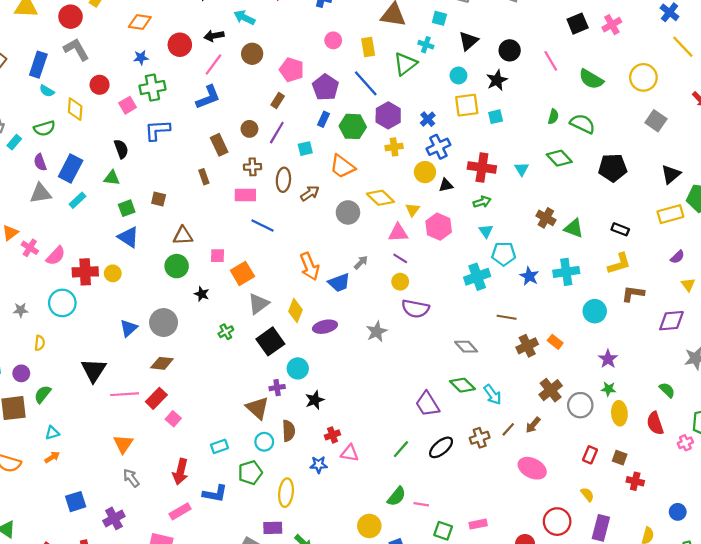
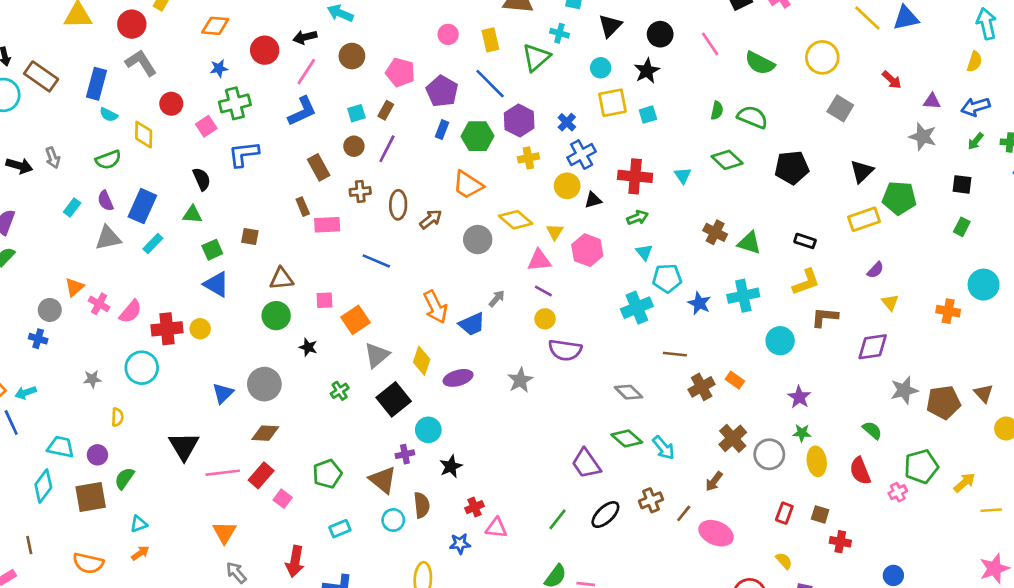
cyan rectangle: (14, 142) -> (72, 207), moved
cyan square: (305, 149) -> (356, 113), moved
pink rectangle: (245, 195) -> (327, 225), moved
brown line: (508, 429) -> (684, 513), moved
green pentagon: (250, 473) -> (327, 474), moved

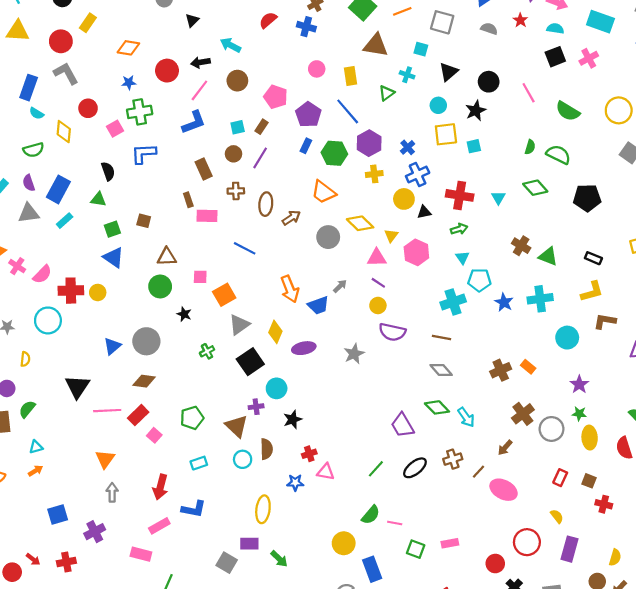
green triangle: (536, 57) -> (387, 93), size x0.7
brown line: (675, 354) -> (442, 338), moved
gray arrow: (236, 573) -> (112, 492), turned 36

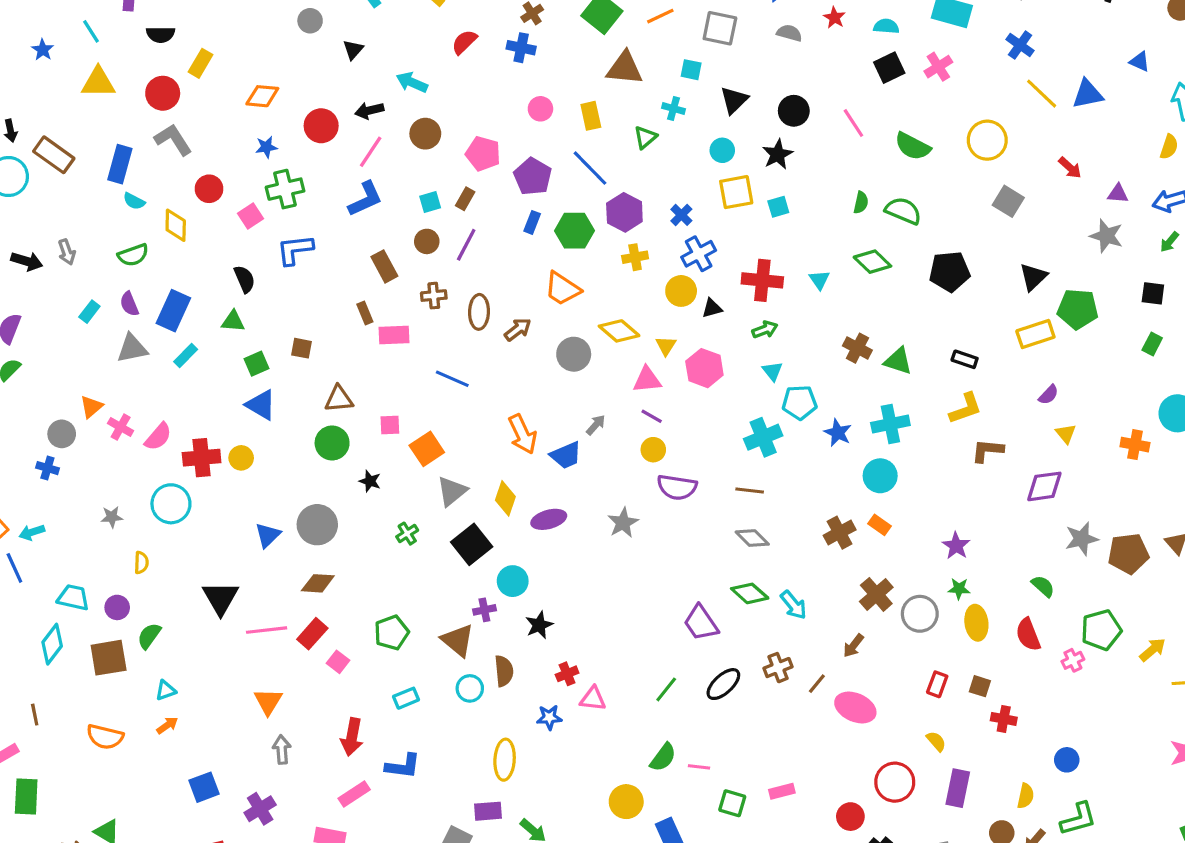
cyan circle: (567, 338) -> (880, 476), moved

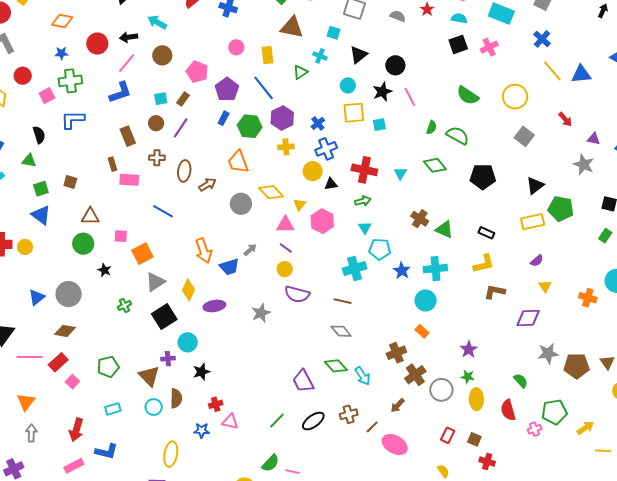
pink line: (853, 123) -> (410, 97), moved
orange trapezoid: (562, 289) -> (238, 162), turned 30
brown cross: (840, 533) -> (396, 353), moved

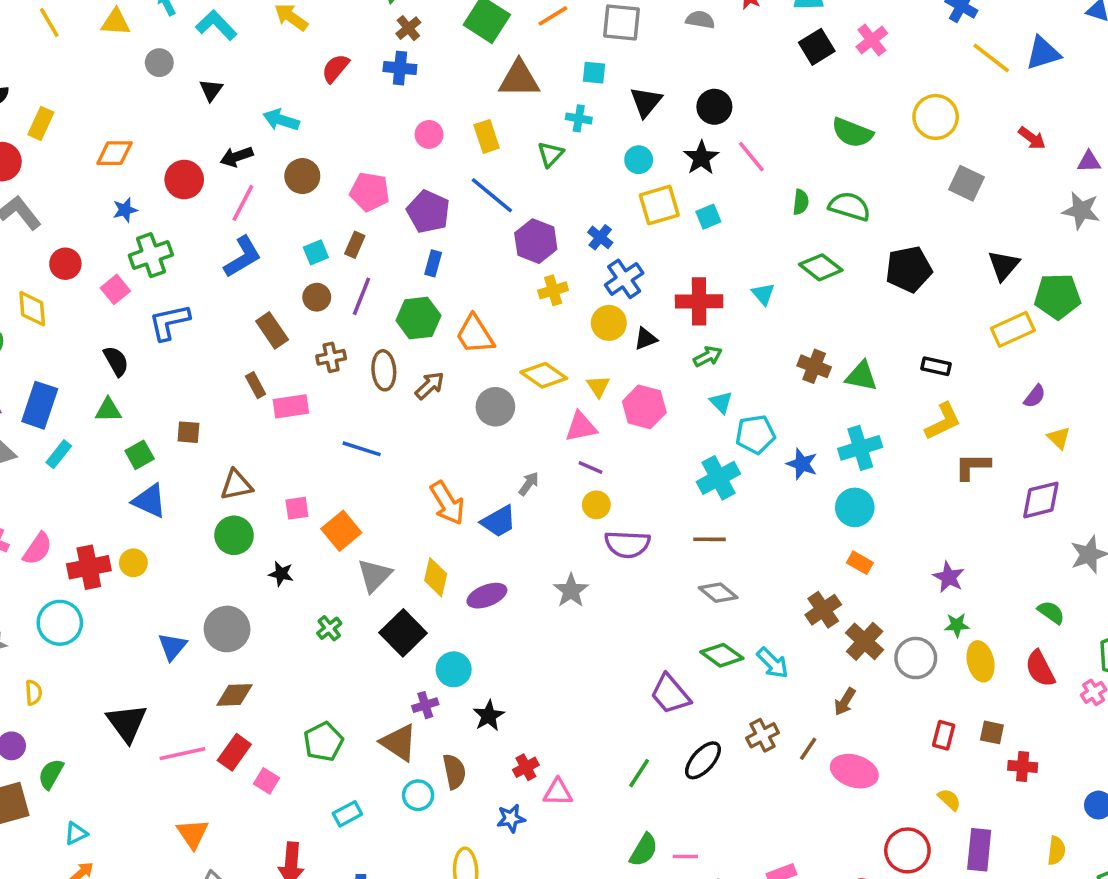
green hexagon: (250, 126) -> (418, 318), moved

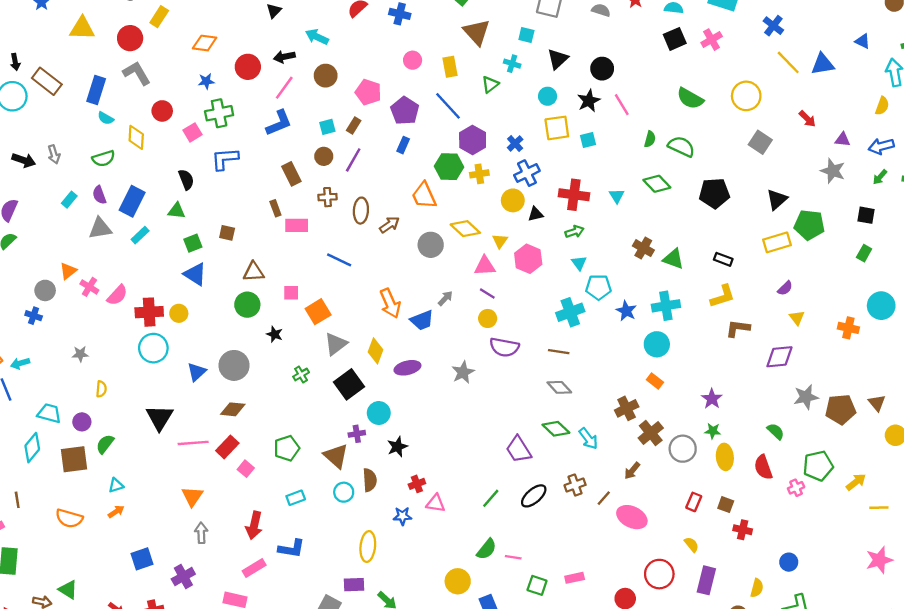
brown triangle: (519, 79) -> (477, 32), turned 40
green hexagon: (418, 318) -> (449, 167), moved
cyan circle: (60, 623) -> (153, 348), moved

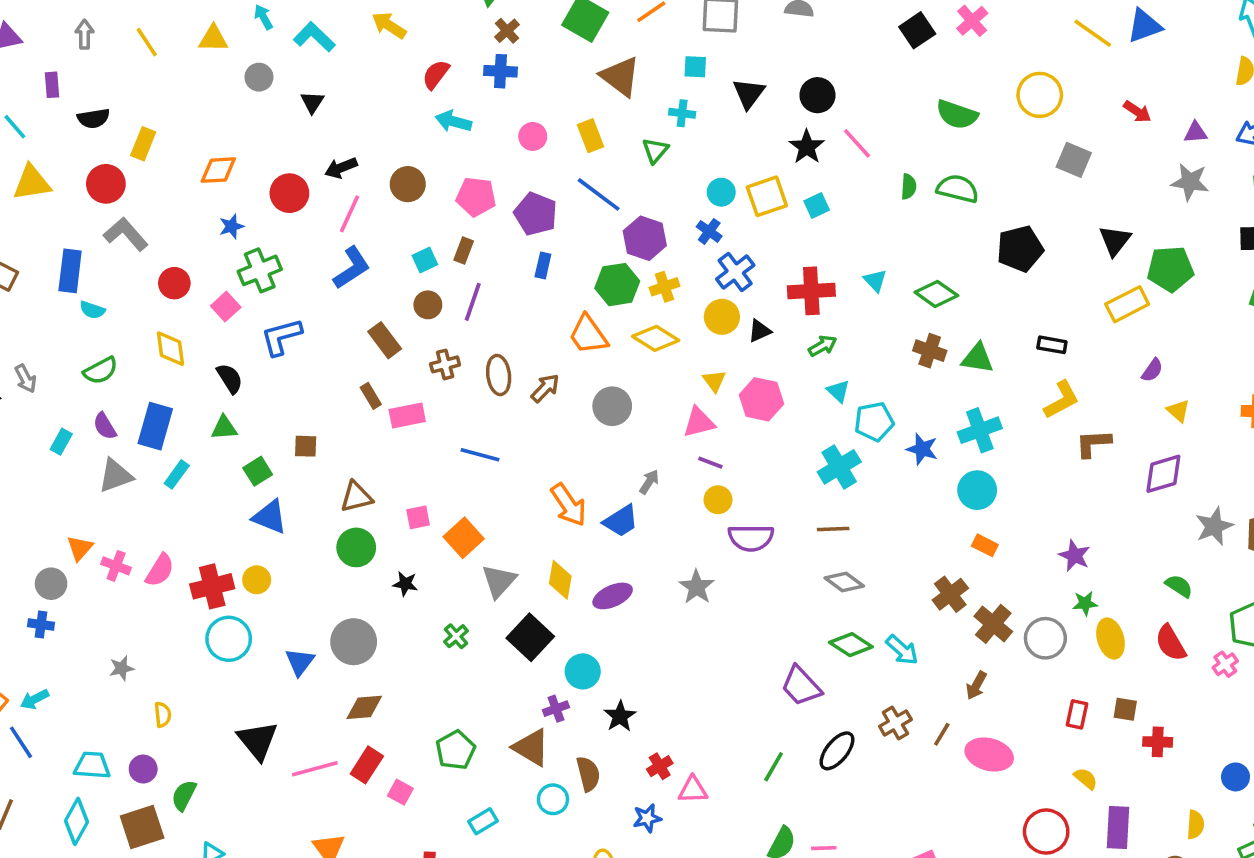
cyan arrow: (317, 37) -> (453, 121), moved
cyan circle: (548, 96) -> (721, 192), moved
yellow diamond: (136, 137) -> (171, 349), moved
green diamond: (657, 184) -> (936, 294), moved
yellow diamond: (465, 229) -> (656, 338), moved

